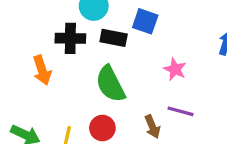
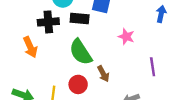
purple line: (181, 111) -> (153, 67), moved, turned 72
brown arrow: (152, 127) -> (103, 74), moved

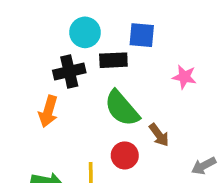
orange arrow: (30, 47) -> (48, 111), turned 48

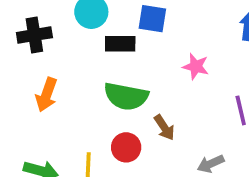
black cross: (69, 72) -> (34, 35), moved
green semicircle: (122, 108) -> (126, 96), turned -42

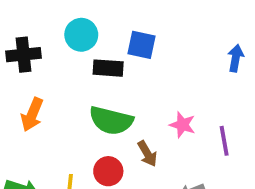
pink star: (196, 66) -> (182, 125), moved

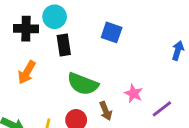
cyan circle: (81, 35) -> (55, 17), moved
black rectangle: (108, 68) -> (64, 45), moved, turned 70
purple line: (224, 141) -> (162, 109), turned 55

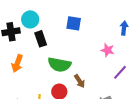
pink star: (134, 94) -> (108, 50), moved

